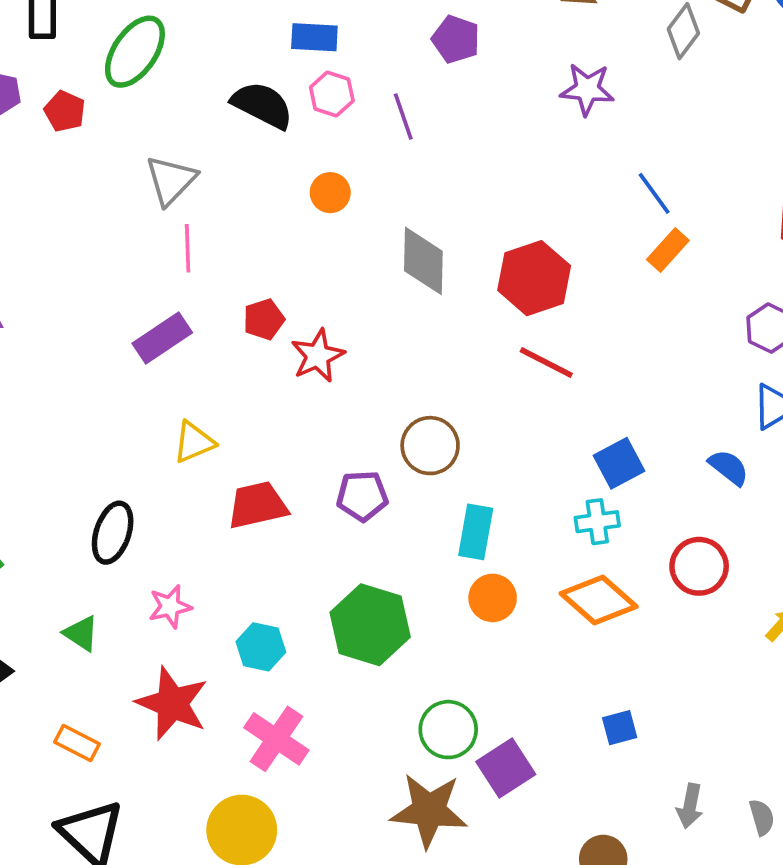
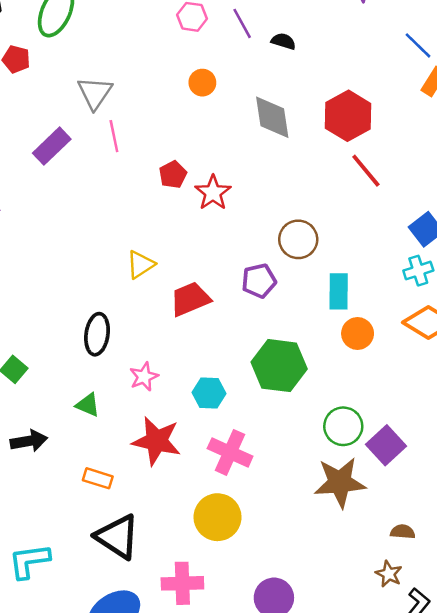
black semicircle: (262, 105) -> (283, 41), moved, size x0.6
purple rectangle: (162, 338) -> (52, 146), moved
red line: (546, 363) -> (366, 171), turned 33

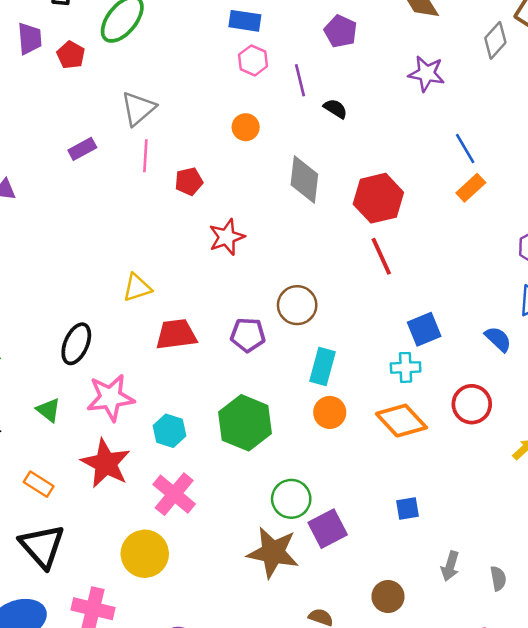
purple rectangle: (52, 146) -> (82, 149), size x0.7
red pentagon: (173, 175) -> (189, 181), moved
pink star: (144, 377) -> (110, 398), size x1.6

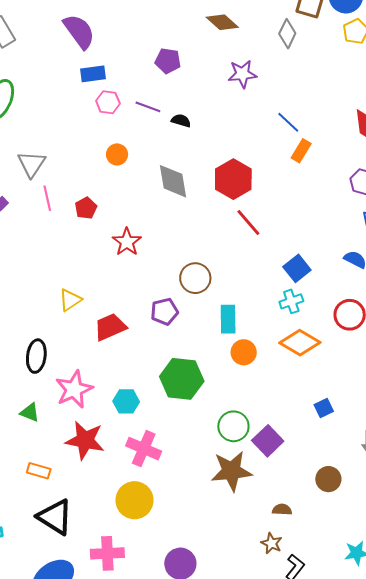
purple line: (300, 80) -> (148, 107), turned -40

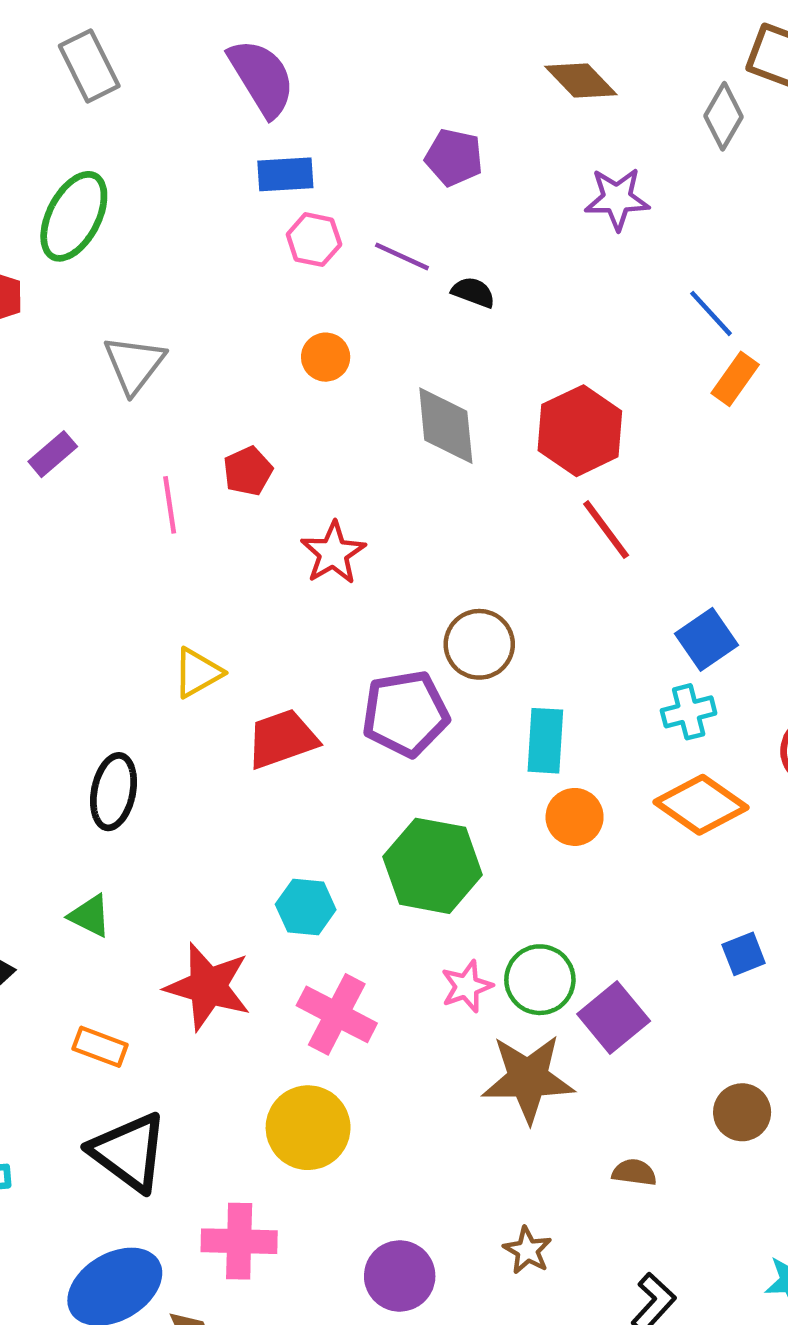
pink line: (47, 198) -> (170, 505), moved
purple pentagon: (164, 312) -> (405, 714), size x1.4
pink star: (74, 389) -> (467, 986), moved, size x0.6
brown star: (271, 543) -> (527, 1250), moved

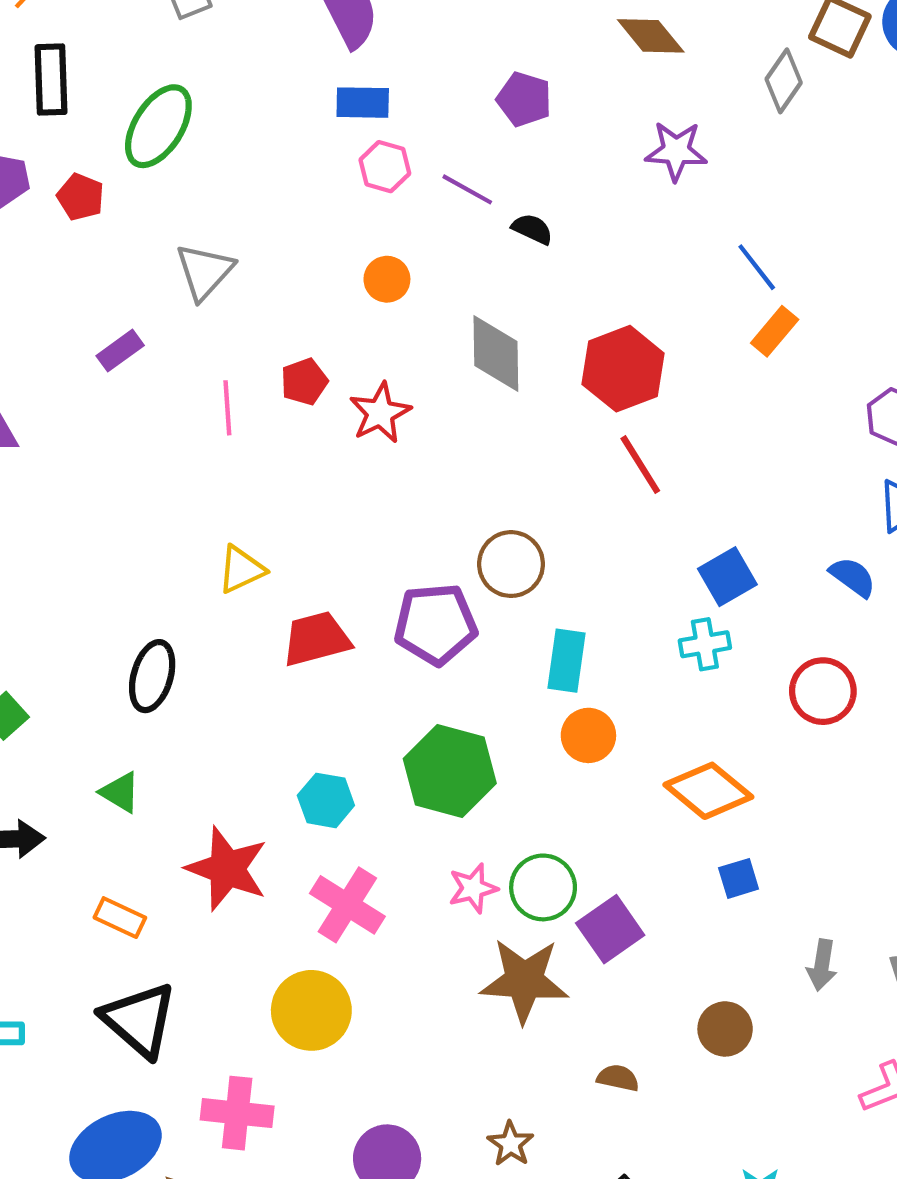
red star: (333, 553) -> (380, 413), moved
orange diamond: (701, 805) -> (708, 791), moved

